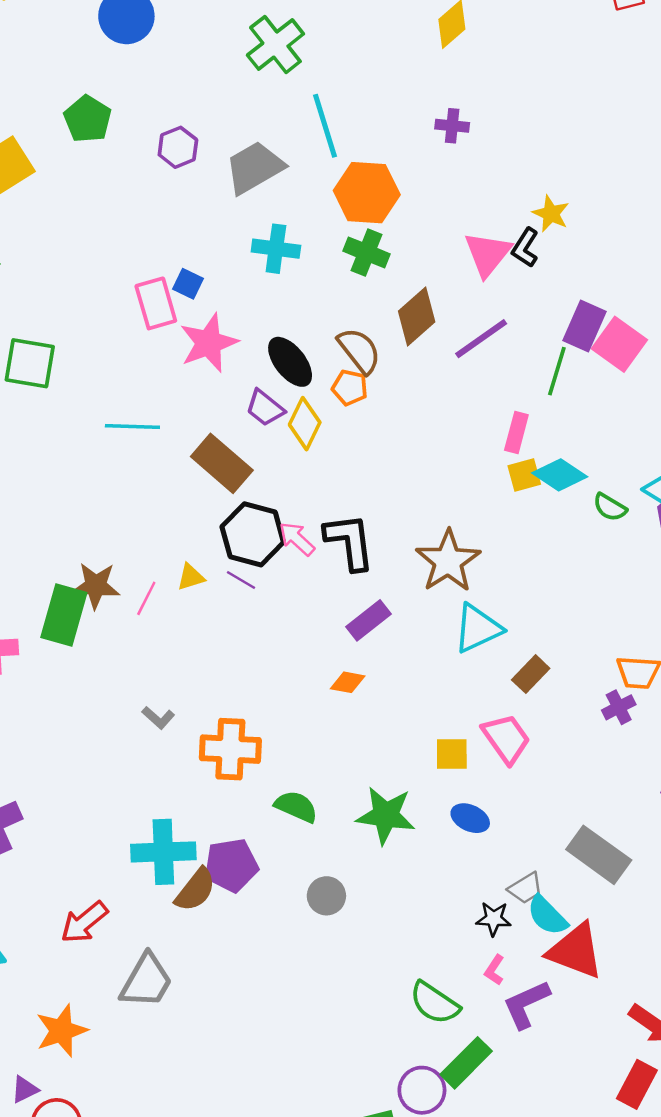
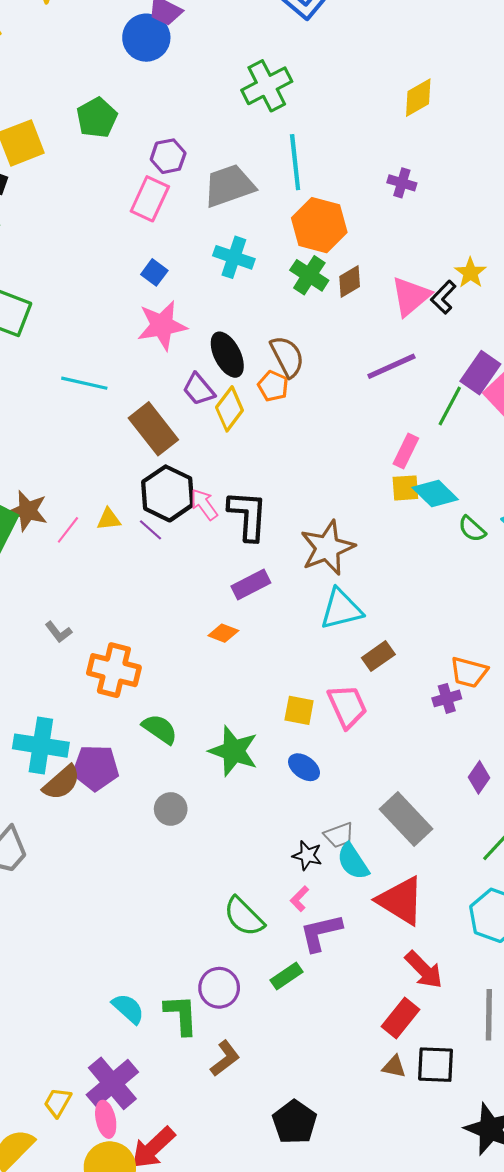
pink rectangle: (156, 303) -> (150, 199), moved, turned 30
brown diamond: (417, 317) -> (350, 282), moved, size x0.7
red triangle: (576, 951) -> (401, 901), moved
green rectangle: (466, 1063) -> (286, 976), moved, size x0.7

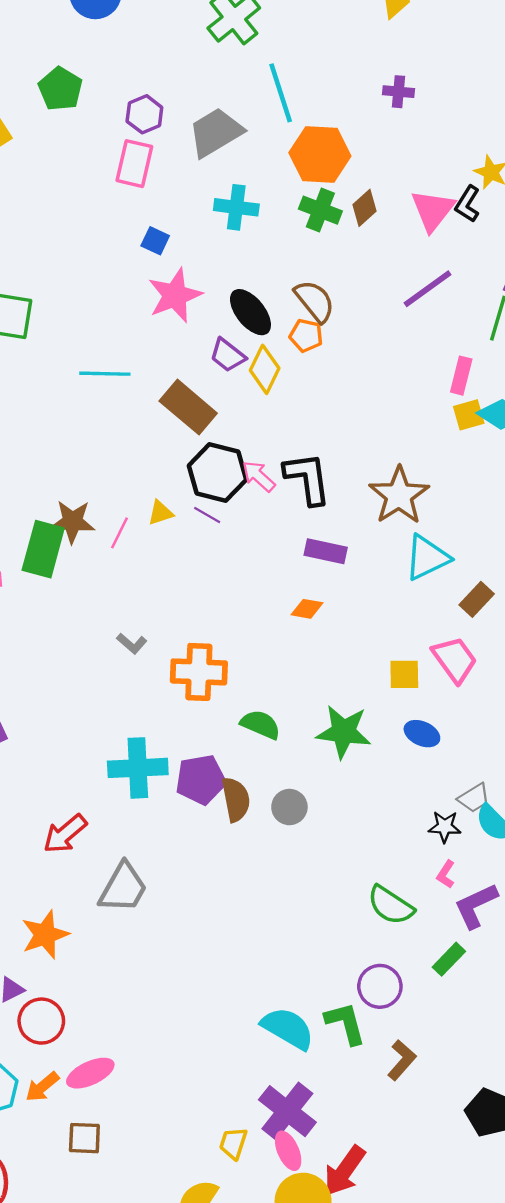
purple rectangle: (251, 585) -> (326, 551), turned 51
brown semicircle: (62, 783) -> (236, 799), moved, turned -48
cyan semicircle: (128, 1009) -> (288, 1028), size x1.4

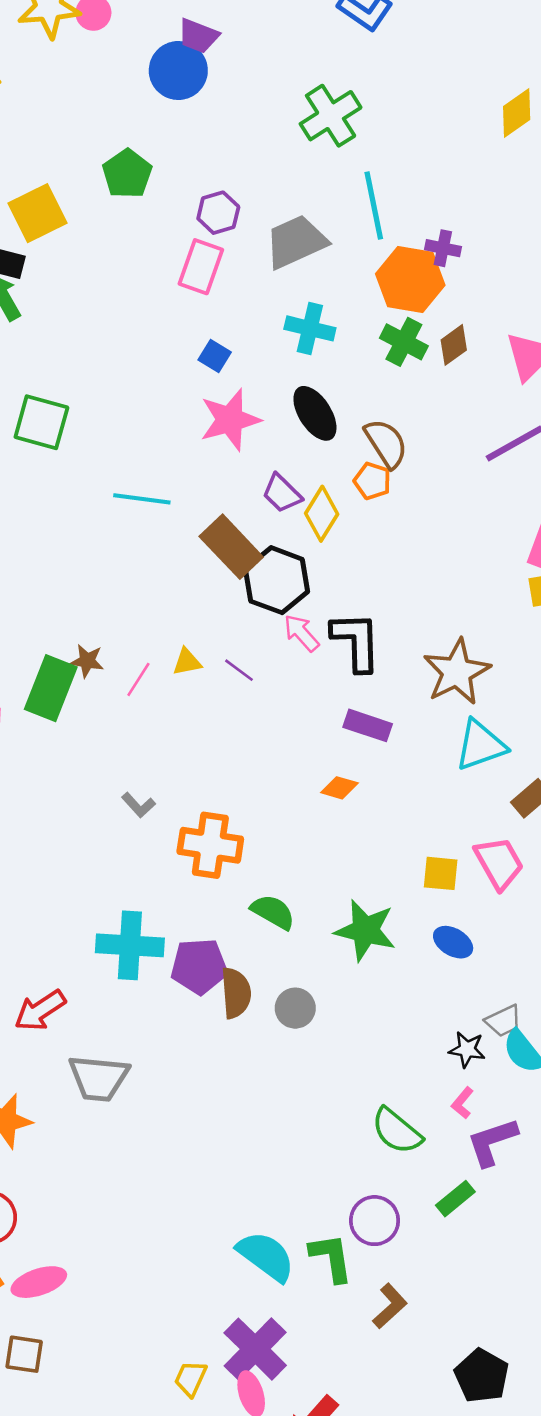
purple cross: (399, 92) -> (443, 248), moved
black ellipse: (250, 312) -> (315, 413), moved
black hexagon: (218, 473) -> (277, 580), moved
brown star: (72, 522) -> (87, 661), size x0.7
gray trapezoid: (123, 888) -> (99, 1078), turned 60

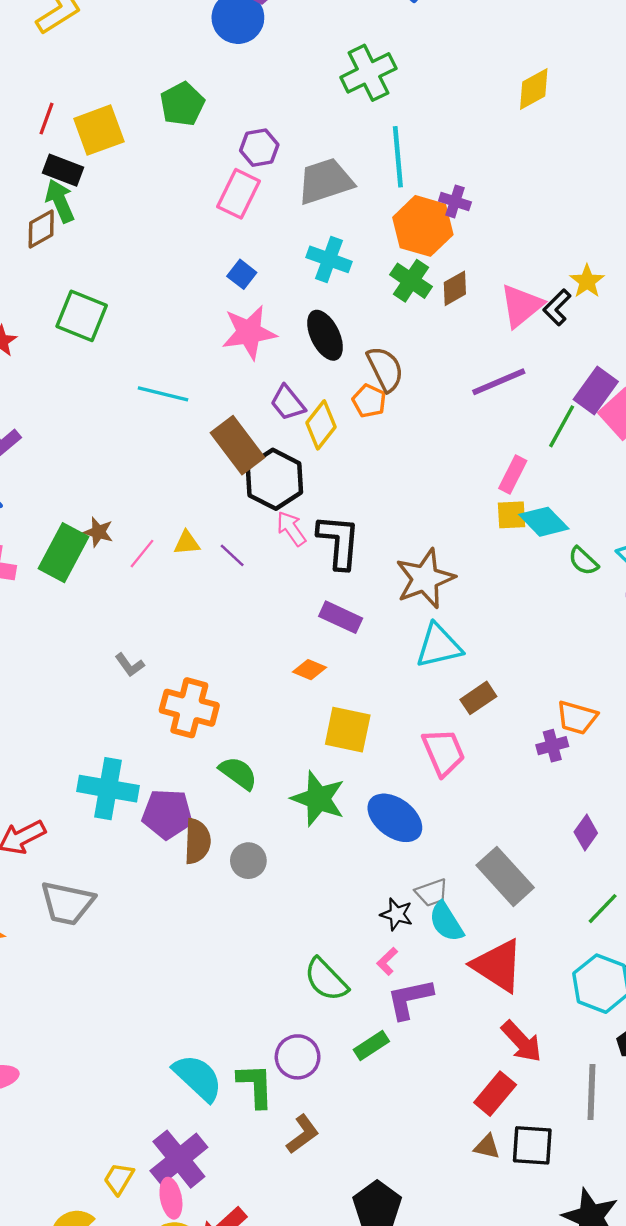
yellow square: (441, 873) -> (348, 730), moved, size x1.4
blue ellipse: (453, 942) -> (395, 818), size x1.6

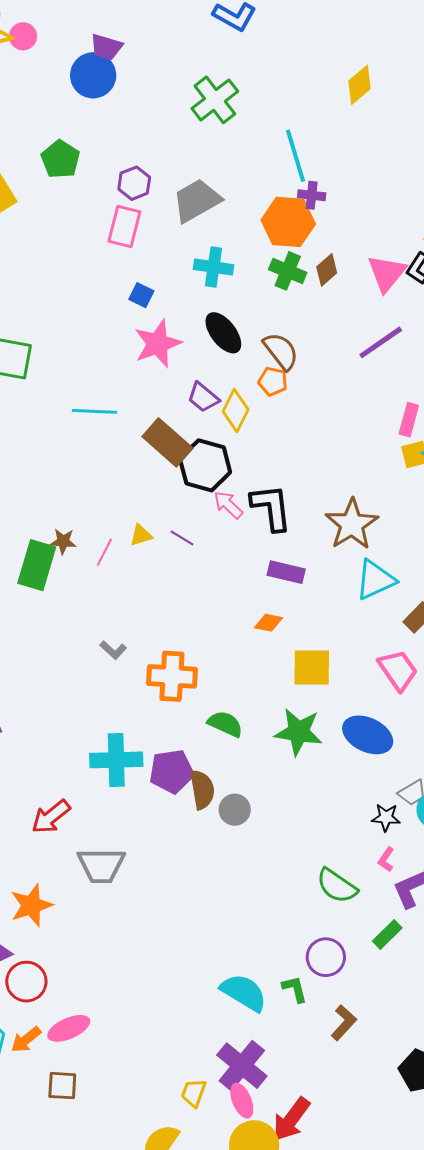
cyan line: (398, 157) -> (295, 156), moved
gray circle: (248, 861) -> (235, 810), moved
green L-shape: (255, 1085) -> (295, 989), size x0.7

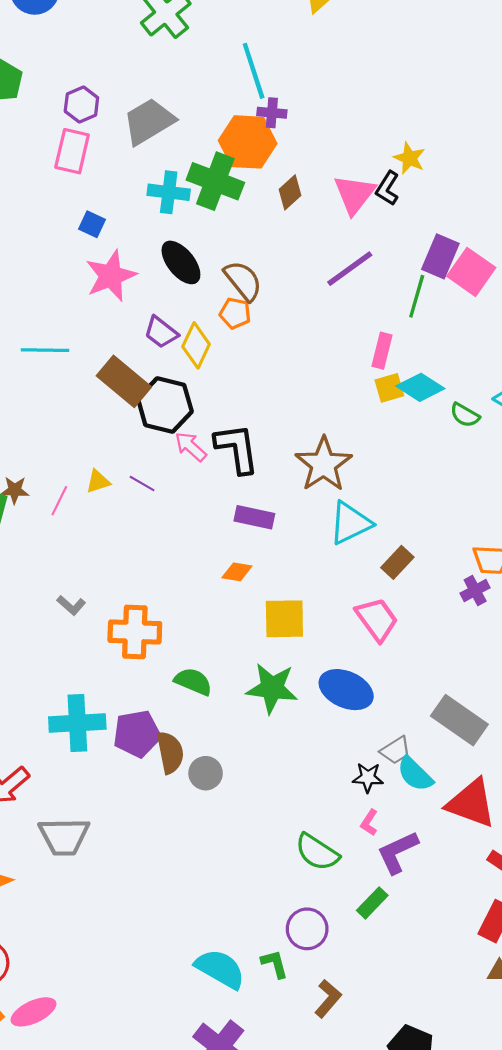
green cross: (288, 271) -> (215, 181), moved, size x1.4

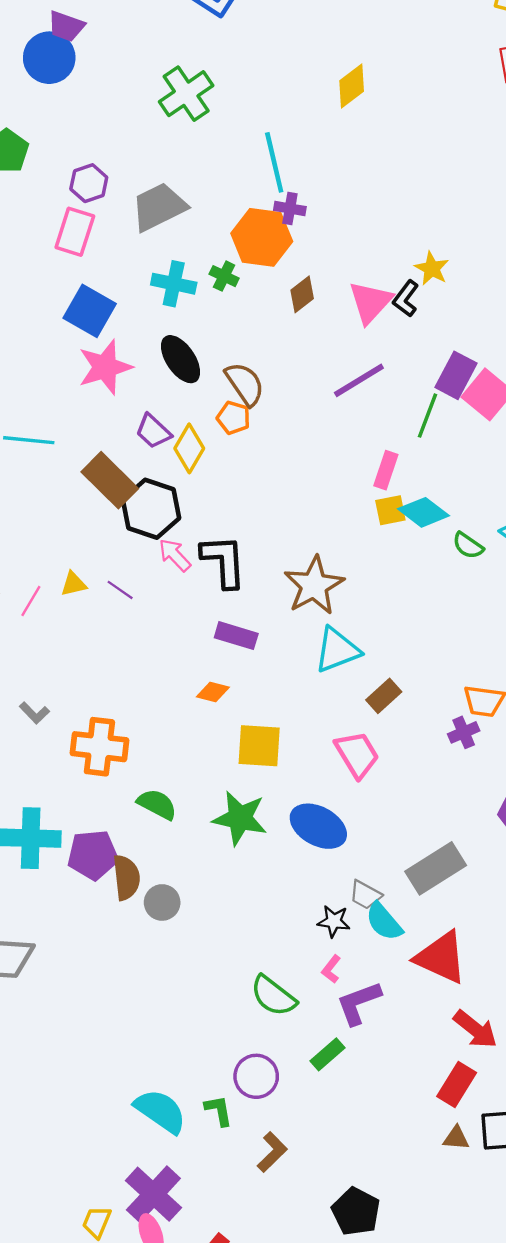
green cross: (215, 181) -> (224, 276), size x0.5
blue square: (92, 224) -> (90, 311), size x1.8
gray rectangle: (459, 720) -> (436, 868), turned -72
gray trapezoid: (395, 750) -> (365, 895), turned 56

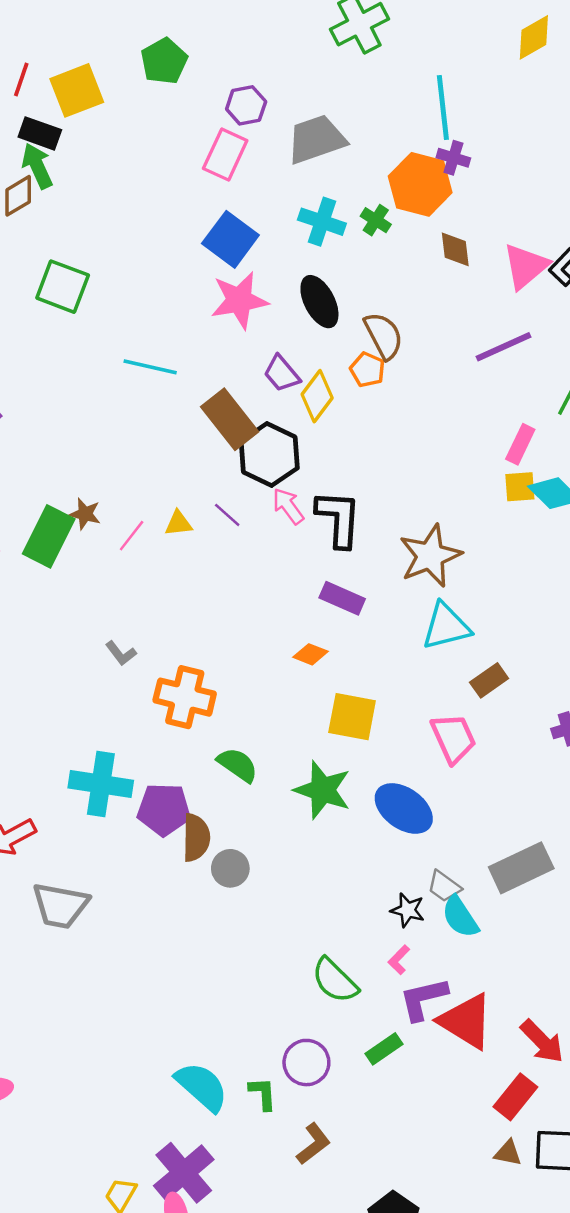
brown diamond: (302, 294) -> (455, 249), turned -66
purple line: (120, 590) -> (227, 515), moved
red triangle: (441, 958) -> (466, 1021), moved

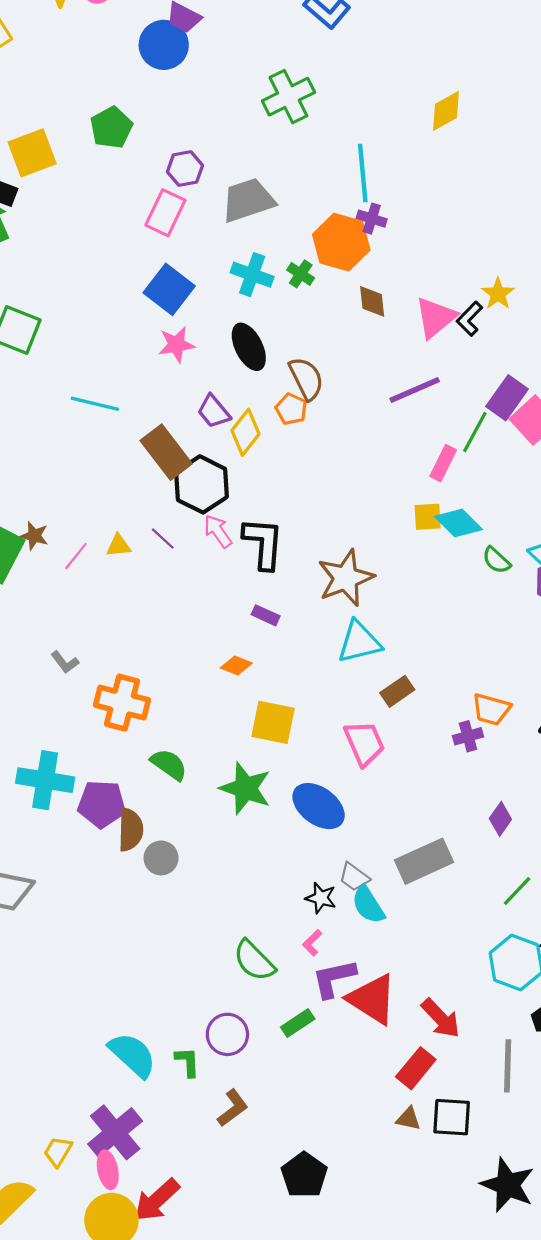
pink star: (239, 300) -> (176, 345), size x0.7
pink rectangle: (520, 444) -> (443, 463), moved
purple rectangle: (342, 598) -> (266, 615), size x0.7

